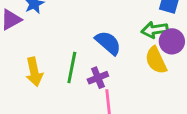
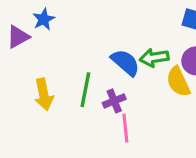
green arrow: (154, 30) -> (154, 58), moved

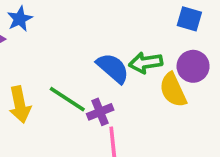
green line: (85, 90) -> (67, 99), turned -68

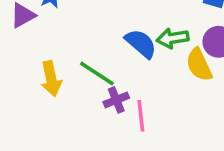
purple cross: (100, 112) -> (116, 100), moved

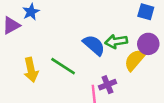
yellow semicircle: (199, 65) -> (135, 60), turned 65
purple cross: (116, 100) -> (108, 85), moved

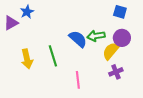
green line: (63, 66) -> (53, 56), turned 40
purple cross: (108, 85) -> (116, 72), moved

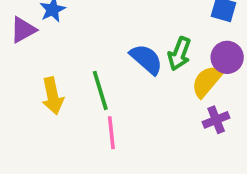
green arrow: (96, 36) -> (179, 54), turned -60
pink line: (78, 80) -> (111, 133), moved

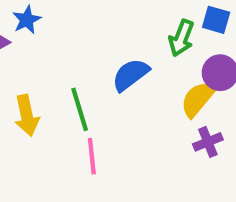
green arrow: (179, 54) -> (181, 38), moved
blue semicircle: (146, 59) -> (131, 75), turned -78

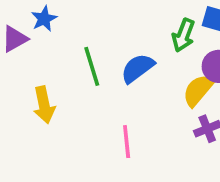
green line: (80, 109) -> (92, 66), moved
pink line: (92, 156) -> (127, 142), moved

